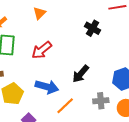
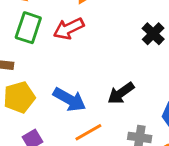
red arrow: (42, 50) -> (69, 29), moved

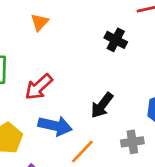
red arrow: (69, 29) -> (39, 87), moved

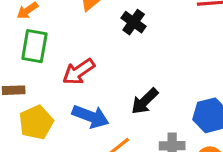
black cross: (116, 40) -> (134, 22), moved

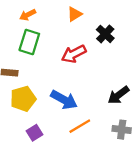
red arrow: (79, 72) -> (74, 54), moved
black arrow: (145, 101) -> (118, 95), moved

